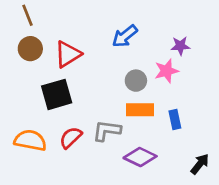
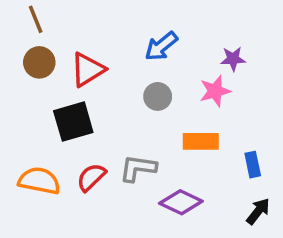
gray circle: (136, 81) -> (158, 96), moved
orange rectangle: (140, 110) -> (201, 141), moved
blue rectangle: (175, 119) -> (253, 165), moved

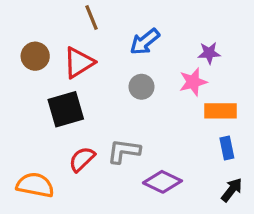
brown line: (36, 19) -> (92, 17), moved
orange rectangle: (201, 141) -> (220, 111), moved
orange semicircle: (39, 181) -> (35, 185), moved

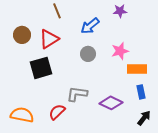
purple star: (209, 53) -> (120, 11), moved
red semicircle: (82, 159) -> (57, 112), moved
purple diamond: (162, 182) -> (111, 103), moved

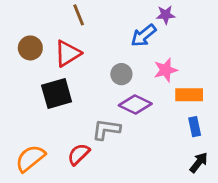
blue arrow: (90, 26) -> (144, 36), moved
purple diamond: (111, 103) -> (135, 105), moved
orange semicircle: (22, 115) -> (30, 158), turned -50

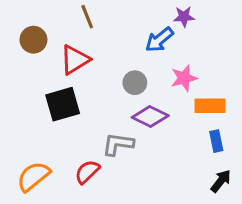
brown circle: (30, 48) -> (33, 40), moved

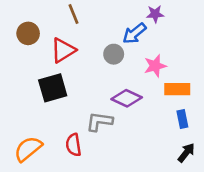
gray circle: (135, 83) -> (114, 54), moved
red semicircle: (87, 172) -> (73, 145), turned -55

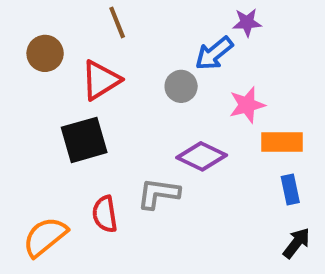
red semicircle: (73, 145) -> (105, 214), moved

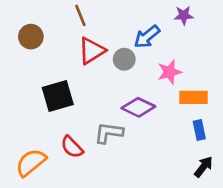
purple star: (247, 22) -> (184, 15), moved
red triangle: (101, 80) -> (92, 51), moved
red semicircle: (105, 214) -> (72, 147), turned -35

